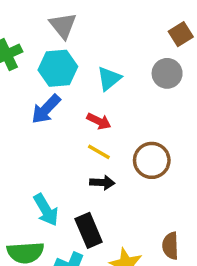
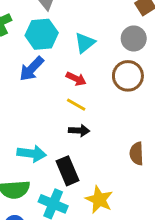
brown circle: (152, 160) -> (128, 76), moved
cyan arrow: (46, 210) -> (32, 154), turned -52
brown semicircle: (170, 246) -> (137, 154), moved

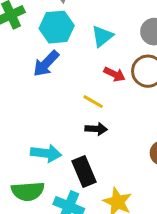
red arrow: (76, 79) -> (114, 74), moved

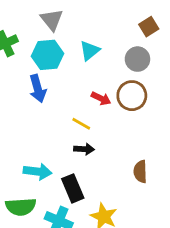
cyan triangle: (102, 36) -> (90, 51), moved
blue arrow: (46, 64) -> (38, 89), turned -60

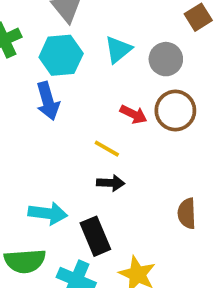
gray circle: (137, 59) -> (166, 59), moved

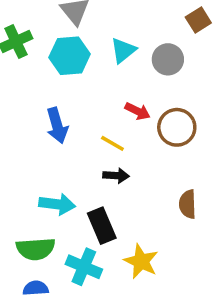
blue arrow: (48, 101) -> (57, 126), moved
brown circle: (175, 111) -> (177, 127), moved

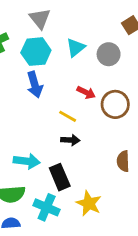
blue arrow: (57, 126) -> (35, 85), moved

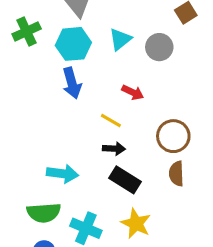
brown circle: (115, 104) -> (173, 136), moved
black rectangle: (60, 177) -> (125, 180), moved, turned -35

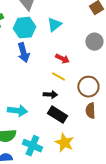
gray circle: (159, 47) -> (94, 42), moved
yellow line: (111, 120) -> (58, 77), moved

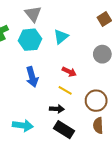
blue arrow: (23, 53) -> (32, 77), moved

